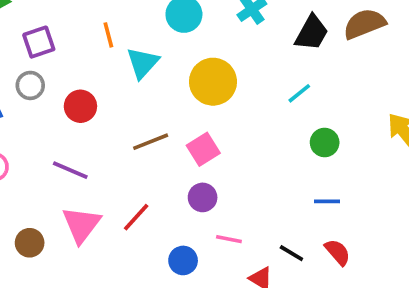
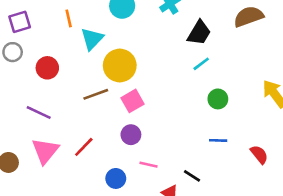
black trapezoid: (312, 33) -> (199, 33), moved
yellow circle: (213, 82) -> (120, 65), moved
red semicircle: (338, 252) -> (259, 154), moved

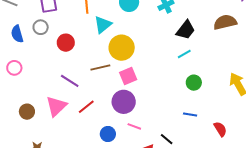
purple line: (39, 112) -> (70, 81), moved
purple circle: (131, 135) -> (124, 102), size x1.5

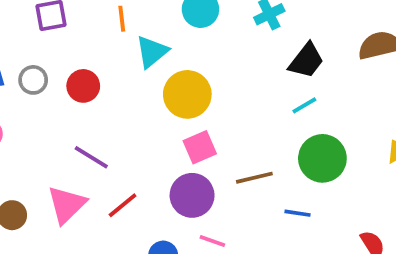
gray circle: (41, 27) -> (33, 80), moved
brown line: (100, 68) -> (254, 178), moved
green circle: (194, 83) -> (322, 158), size x1.6
blue line: (190, 114) -> (298, 213), moved

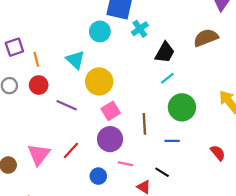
orange line: (122, 19) -> (36, 59), moved
cyan triangle: (152, 52) -> (75, 60), turned -30
purple line: (91, 157) -> (67, 105), moved
brown line: (254, 178) -> (144, 124), turned -72

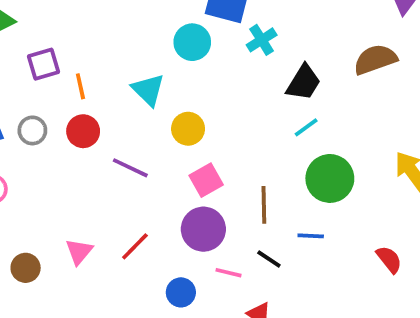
yellow circle: (99, 81) -> (188, 129), size x0.7
pink triangle: (39, 155) -> (79, 252), size x0.7
black line: (162, 172) -> (269, 259), moved

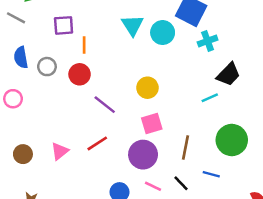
cyan triangle: (148, 90) -> (132, 25), moved
cyan line: (306, 127) -> (210, 98), moved
red line: (135, 246) -> (97, 143), moved

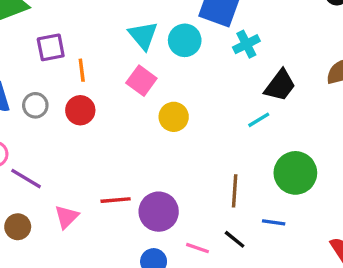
purple line: (105, 105) -> (26, 179), moved
pink square: (152, 123) -> (141, 81), moved, turned -30
red line: (97, 143) -> (116, 200), turned 35
purple circle: (143, 155) -> (159, 212), moved

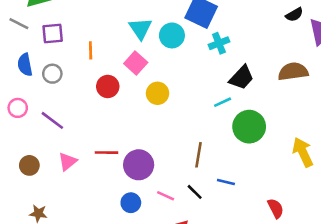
purple square: (51, 47) -> (53, 33), moved
red circle: (80, 110) -> (108, 86), moved
green circle: (295, 173) -> (249, 127), moved
purple line: (26, 179) -> (52, 120), moved

